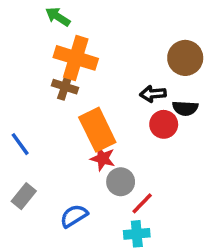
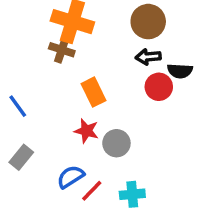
brown circle: (185, 58) -> (148, 22), moved
orange rectangle: (97, 130) -> (94, 92), size x0.7
red star: (103, 158) -> (86, 131), moved
red line: (142, 203) -> (92, 191), moved

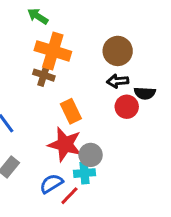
red star: (86, 131) -> (65, 144), size x1.6
cyan cross: (132, 194) -> (85, 173), moved

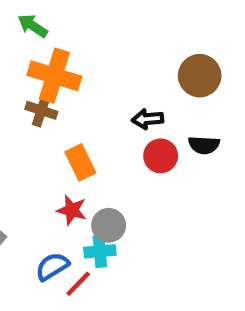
brown circle: (118, 51) -> (200, 76), moved
black semicircle: (145, 93) -> (204, 145), moved
red star: (65, 144) -> (72, 210), size x0.6

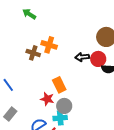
orange cross: (54, 76) -> (49, 45), moved, size x0.7
red circle: (161, 156) -> (98, 59), moved
orange rectangle: (80, 162) -> (59, 85), moved

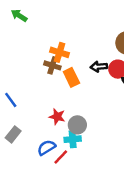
green arrow: (29, 14) -> (19, 16), moved
brown cross: (33, 53) -> (52, 65), moved
orange rectangle: (59, 85) -> (71, 77), moved

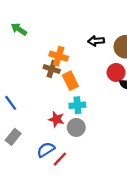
green arrow: (19, 16) -> (19, 29), moved
black arrow: (99, 67) -> (96, 41), moved
cyan cross: (73, 139) -> (77, 105), moved

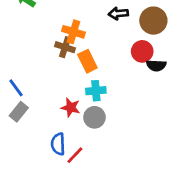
gray rectangle: (13, 137) -> (19, 112), moved
blue semicircle: (46, 150) -> (58, 144), turned -60

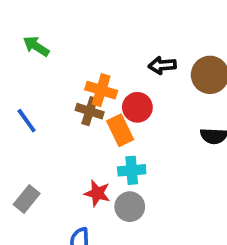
red circle: (142, 51) -> (137, 107), moved
blue line: (16, 88) -> (27, 121), moved

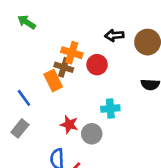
blue line: (27, 121) -> (24, 98), moved
orange rectangle: (120, 130) -> (53, 81), moved
cyan cross: (132, 170) -> (110, 109), moved

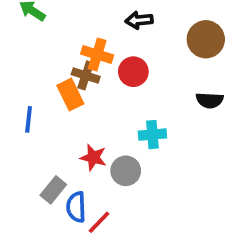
black arrow: (114, 35) -> (139, 20), moved
blue line: (24, 98) -> (29, 119), turned 42
gray rectangle: (20, 128) -> (53, 190), moved

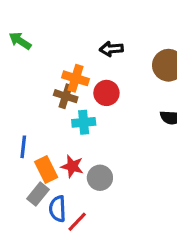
orange rectangle: (70, 95) -> (46, 170), moved
blue line: (29, 119) -> (23, 147), moved
cyan cross: (152, 135) -> (84, 122), moved

